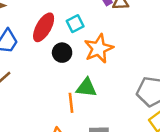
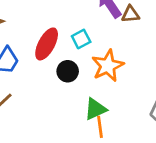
green triangle: (86, 88) -> (95, 109), turned -30
orange line: (71, 103) -> (100, 127), moved

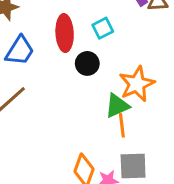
red ellipse: (47, 44) -> (65, 33), turned -32
orange star: (108, 66) -> (137, 84), moved

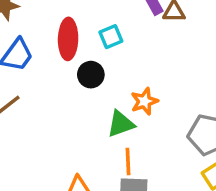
orange star: (137, 84) -> (144, 101), size x0.7
orange line: (122, 125) -> (128, 161), moved

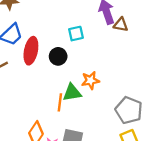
red ellipse: (68, 39) -> (31, 51), moved
orange line: (128, 161) -> (60, 102), moved

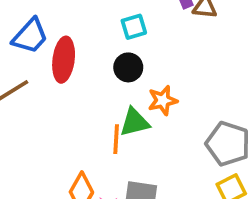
black circle: (58, 56) -> (128, 67), moved

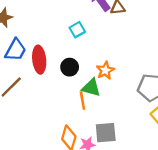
black circle: (128, 67) -> (70, 67), moved
green triangle: (135, 122) -> (91, 88), turned 42

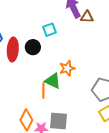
black circle: (70, 67) -> (33, 47), moved

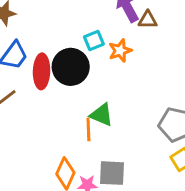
black circle: (33, 47) -> (71, 67), size x1.6
orange star: (67, 68) -> (120, 51), moved

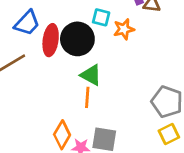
cyan square: (94, 40) -> (101, 17), turned 30
green triangle: (102, 115) -> (91, 75), moved

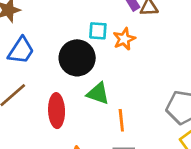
red ellipse: (51, 40) -> (57, 111), moved
orange line: (87, 97) -> (121, 120), moved

